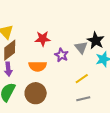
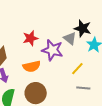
purple star: (61, 55) -> (52, 50), size x1.5
gray line: (83, 99) -> (83, 88), turned 32

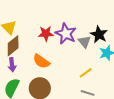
purple star: (52, 50) -> (66, 34), moved
orange semicircle: (32, 66) -> (41, 61), turned 36

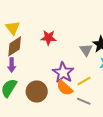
purple star: (66, 34) -> (63, 73), moved
orange semicircle: (41, 61) -> (65, 88), moved

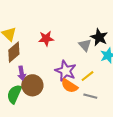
purple arrow: (12, 65) -> (22, 73), moved
brown circle: (37, 91) -> (32, 85), moved

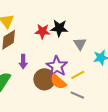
black star: (99, 37) -> (59, 28), moved, turned -30
purple arrow: (22, 73) -> (23, 62), moved
brown circle: (32, 85) -> (44, 79), moved

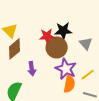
brown circle: (44, 79) -> (57, 47), moved
orange semicircle: (58, 82) -> (69, 84), turned -114

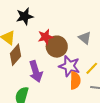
black star: (63, 31) -> (25, 16), moved
purple arrow: (32, 69) -> (36, 71), size x1.5

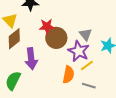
purple star: (69, 66) -> (79, 51), moved

